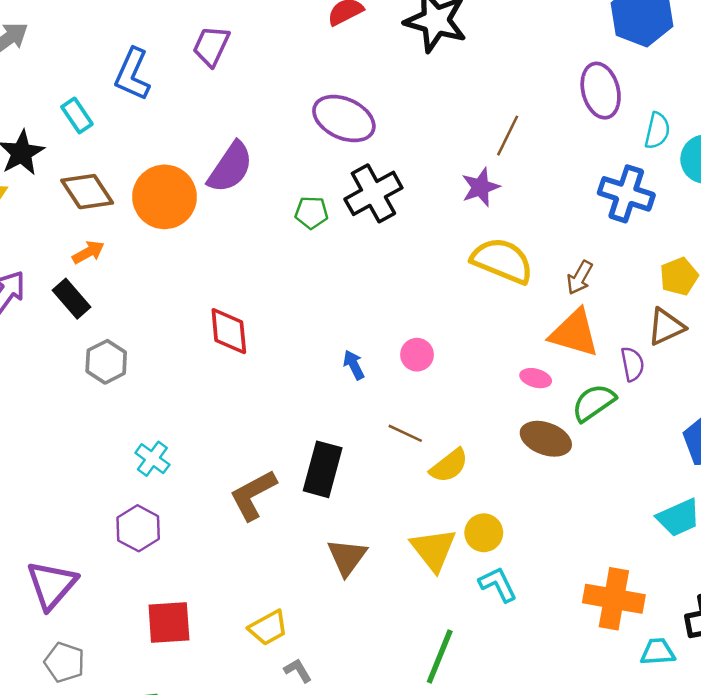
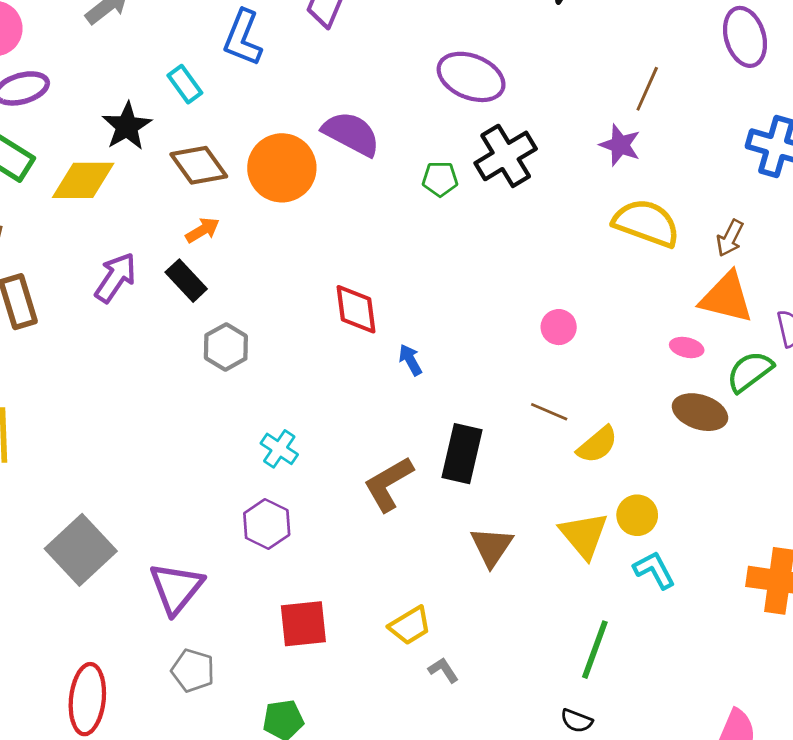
purple semicircle: (230, 167) -> (351, 134), turned -94
purple star: (480, 187) -> (620, 145), turned -30
blue arrow: (354, 365) -> (410, 360), moved

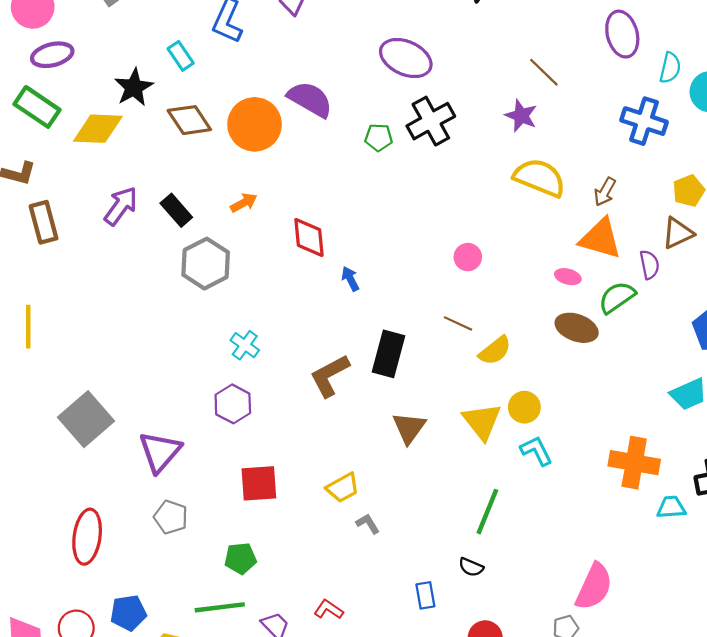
brown line: (647, 89) -> (544, 72), turned -72
orange arrow: (202, 230) -> (244, 203), moved
gray hexagon: (226, 347) -> (206, 264), size x1.4

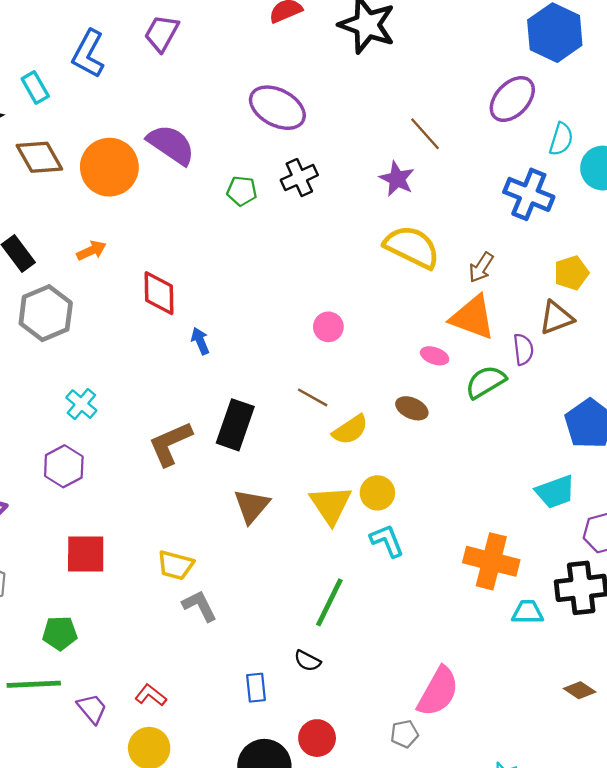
purple ellipse: (622, 34) -> (512, 99), turned 54
black cross: (431, 121) -> (299, 178), size x0.7
brown ellipse: (577, 328) -> (412, 408), moved, size x0.7
yellow trapezoid: (343, 488) -> (175, 565), turned 40
gray L-shape: (368, 524) -> (200, 606), size x1.4

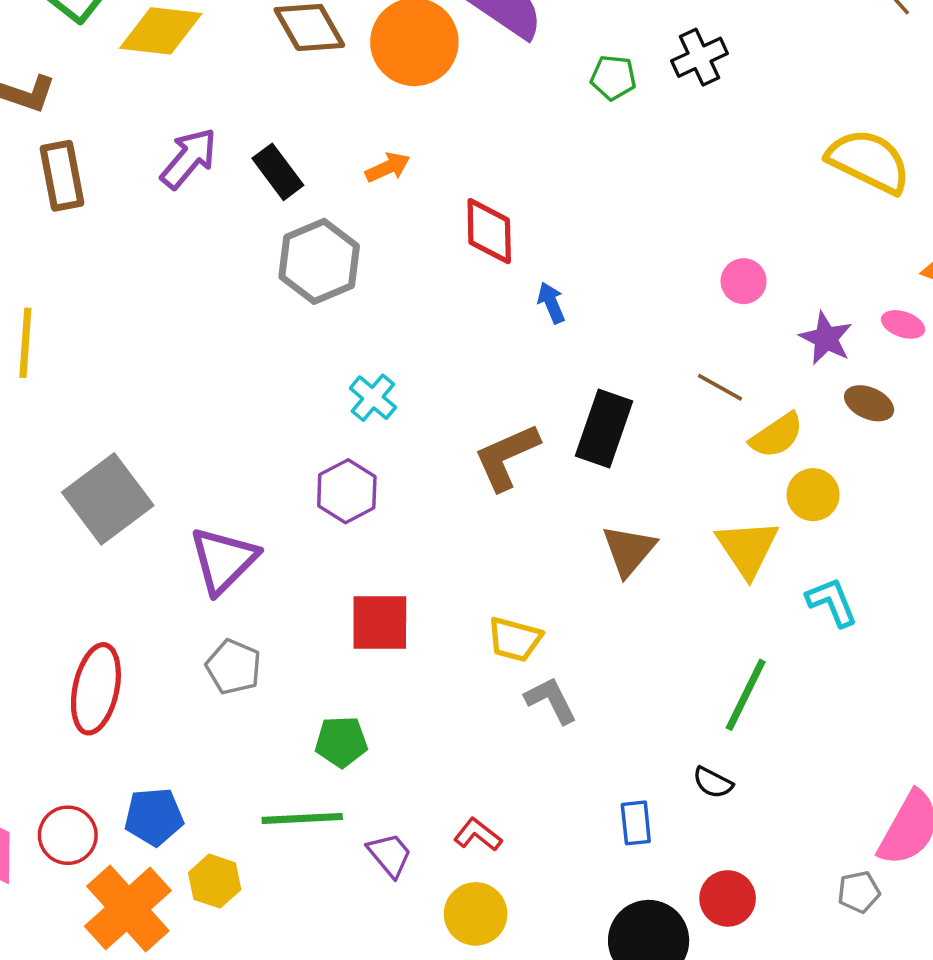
purple star: (397, 179) -> (826, 338), moved
yellow circle: (377, 493) -> (813, 495), moved

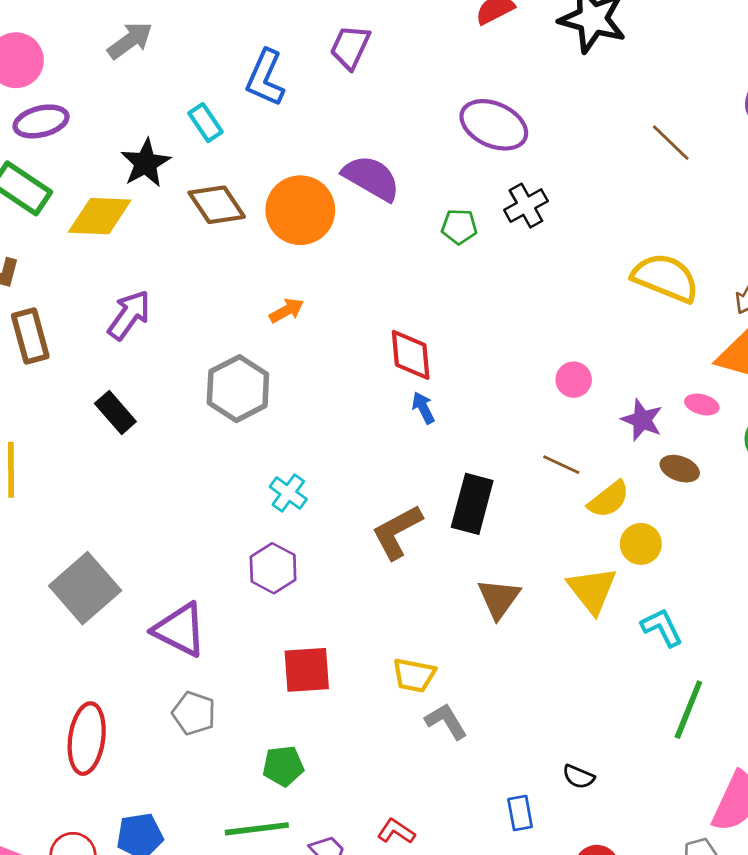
black rectangle: (278, 172) -> (115, 412), moved
red diamond: (489, 231) -> (411, 355), moved
purple triangle: (224, 560) -> (180, 630), turned -44
green line: (746, 695) -> (688, 710), moved

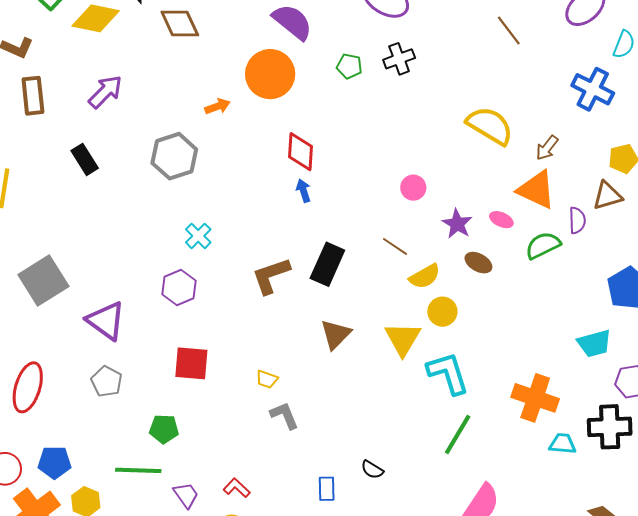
orange circle: (300, 210) -> (270, 74), moved
cyan L-shape: (662, 627) -> (448, 373), size x1.5
yellow trapezoid: (414, 675) -> (267, 379), size x0.7

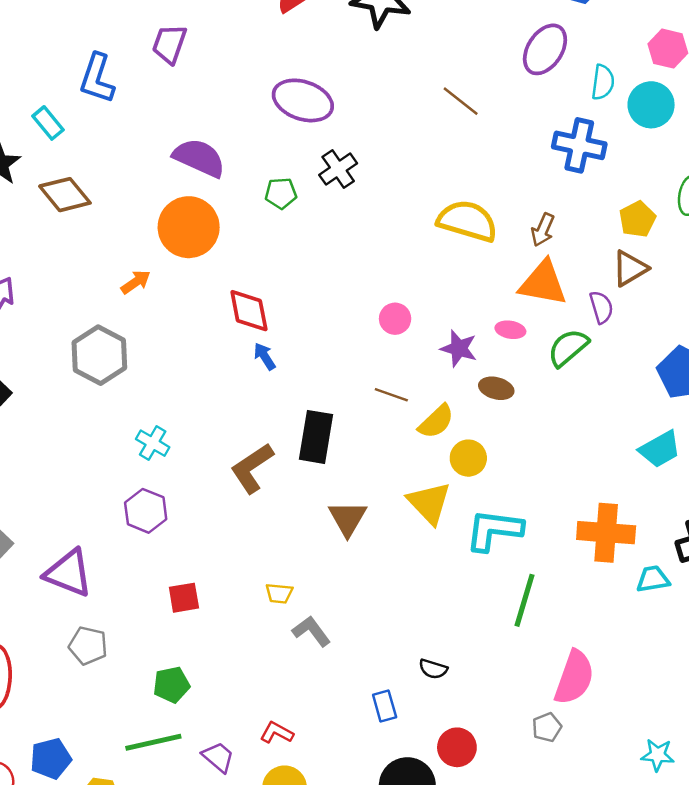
red square: (191, 363) -> (184, 598), size x0.7
cyan L-shape: (448, 373) -> (494, 530), turned -51

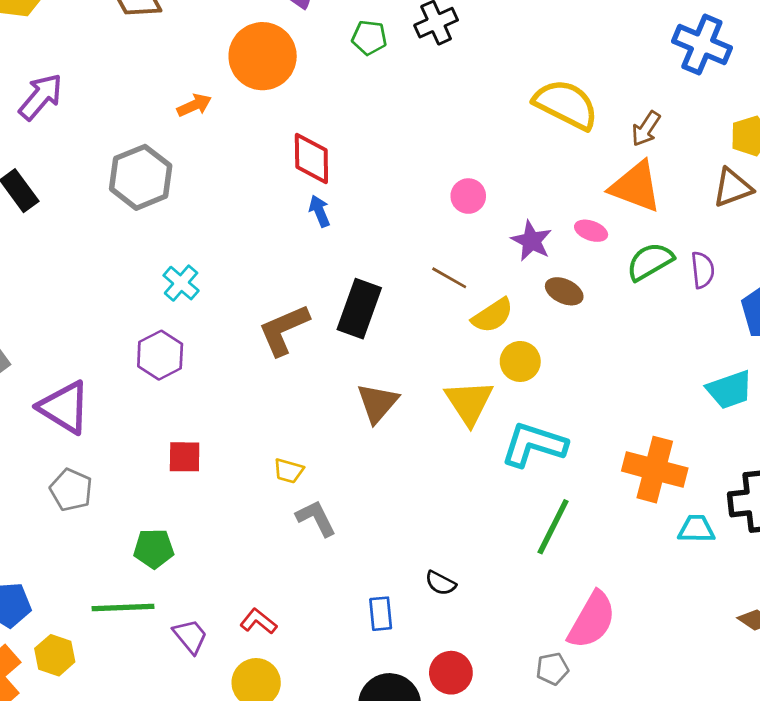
purple semicircle: (601, 307) -> (703, 270), moved

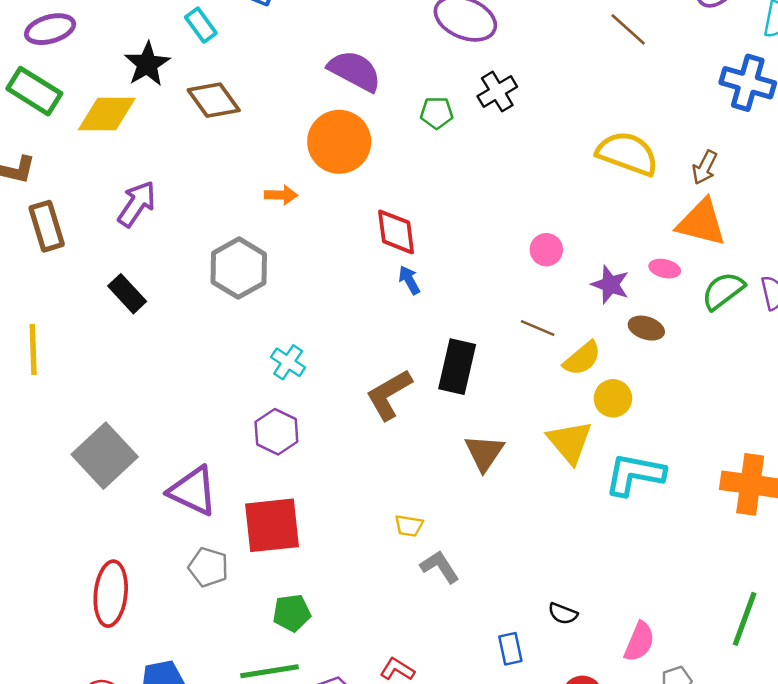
orange arrow: (194, 105) -> (281, 195), turned 32
red square: (185, 457) -> (272, 525), moved, size x1.8
green line: (553, 527) -> (745, 619), moved
pink semicircle: (592, 620) -> (639, 642), moved, size x0.7

